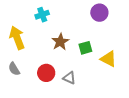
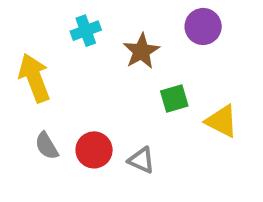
brown star: (60, 42) -> (141, 51), moved
gray semicircle: (14, 69) -> (47, 146), moved

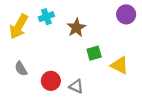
purple circle: (203, 26) -> (126, 14), moved
yellow arrow: (34, 78) -> (19, 27), moved, turned -130
gray semicircle: (47, 146) -> (21, 69), moved

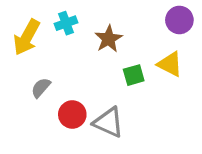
yellow triangle: (119, 65) -> (170, 64), moved
gray semicircle: (21, 69) -> (41, 88), moved, turned 72
gray triangle: (76, 86) -> (109, 122), size x1.5

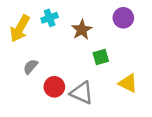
purple circle: (179, 20) -> (123, 18), moved
yellow triangle: (170, 64) -> (128, 83), moved

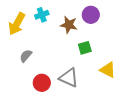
purple circle: (123, 18) -> (91, 15), moved
brown star: (82, 30) -> (69, 25), turned -30
red circle: (54, 87) -> (42, 83), moved

